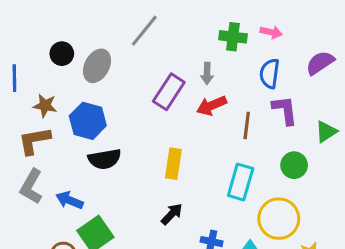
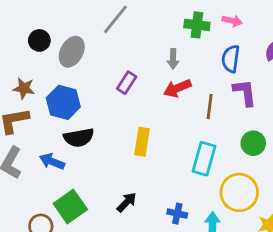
purple rectangle: (169, 92) -> (127, 83), moved, size x0.7
blue arrow: (69, 200) -> (52, 161), moved
black arrow: (172, 214) -> (127, 202), moved

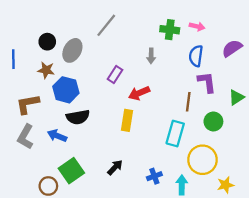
brown star: (24, 88) -> (46, 70), moved
red arrow: (177, 88) -> (139, 93), moved
brown line: (210, 107) -> (188, 102), moved
blue cross: (177, 214) -> (154, 176), turned -32

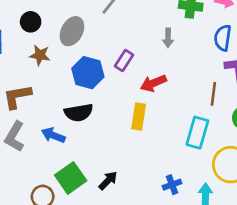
black circle: (47, 42) -> (31, 22), moved
blue hexagon: (66, 90) -> (88, 73), moved
black arrow: (115, 167) -> (108, 181), moved

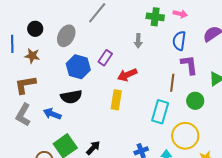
brown star: (40, 55) -> (32, 56), moved

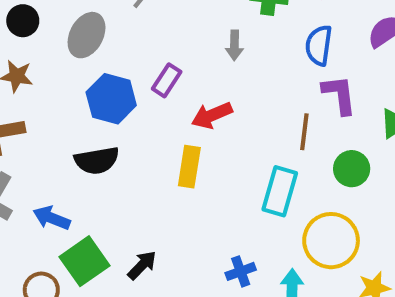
blue arrow: (52, 114) -> (52, 218), moved

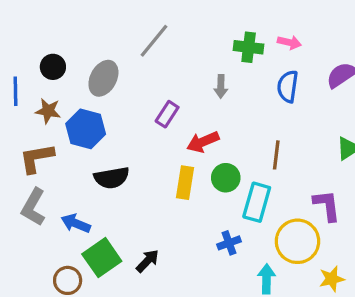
purple L-shape: (339, 95) -> (327, 205), moved
blue hexagon: (111, 99) -> (86, 129), moved
green circle: (352, 169) -> (226, 178), moved
blue cross: (241, 271) -> (229, 243), moved

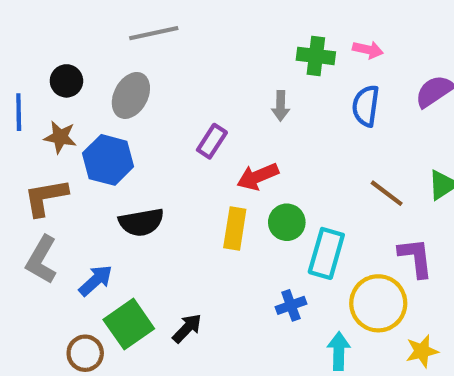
gray line: (154, 41) -> (154, 33), moved, turned 39
brown line: (276, 155) -> (387, 193), moved, turned -60
blue arrow: (76, 223) -> (96, 280), turned 116

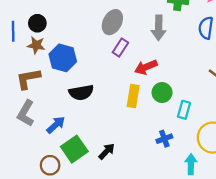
black circle: (66, 81) -> (37, 23), moved
gray ellipse: (131, 95) -> (112, 22), moved
gray arrow: (281, 106) -> (159, 28), size x1.5
cyan rectangle: (326, 253) -> (184, 110), size x0.7

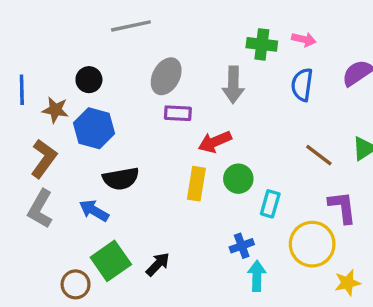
black circle: (37, 23) -> (89, 80), moved
purple rectangle: (120, 47) -> (178, 113), turned 60
brown L-shape: (28, 79) -> (44, 159), turned 136
blue arrow: (56, 125) -> (94, 211), moved, turned -108
cyan arrow: (191, 164) -> (257, 276), moved

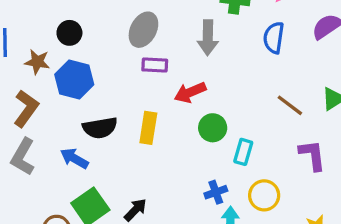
yellow rectangle: (196, 184) -> (148, 128), moved
yellow circle: (312, 244) -> (264, 195), moved, size x0.7

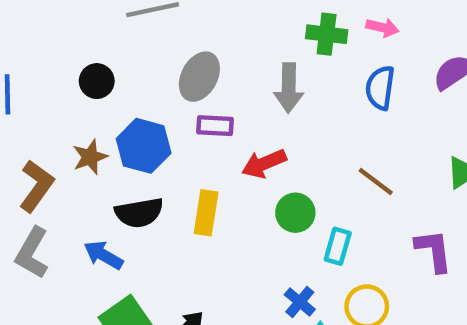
brown star: (37, 62) -> (90, 157), moved, turned -30
blue hexagon: (74, 80) -> (144, 146), moved
brown line: (290, 105) -> (376, 181), moved
blue cross: (216, 192) -> (300, 302), turned -30

